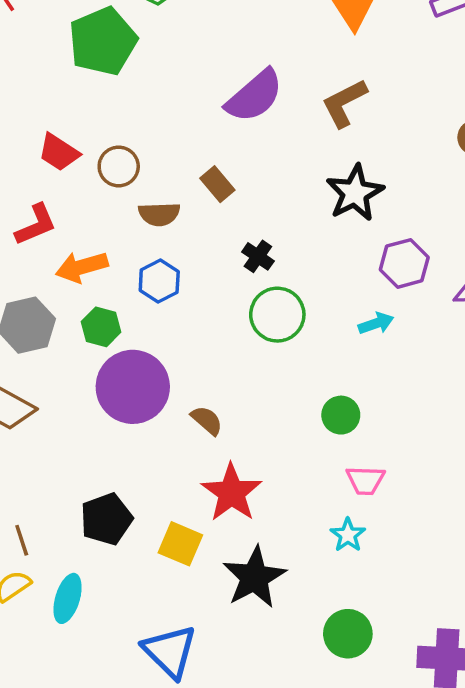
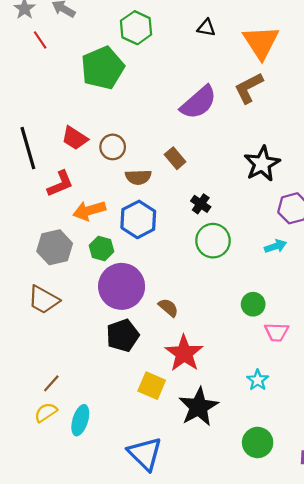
brown L-shape: (344, 103) -> (249, 88), moved
blue hexagon: (159, 281) -> (138, 219), size x1.4
pink trapezoid: (365, 480) -> (277, 332), moved
black pentagon: (106, 519) -> (123, 335), moved
brown line: (22, 540) -> (51, 383), turned 60

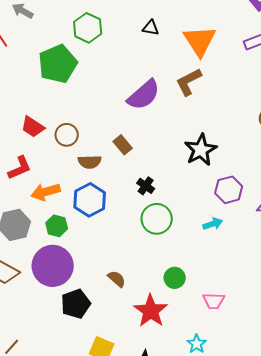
purple circle: (122, 286) -> (53, 266), moved
green circle: (253, 304) -> (175, 278), moved
red star: (184, 353) -> (151, 311), moved

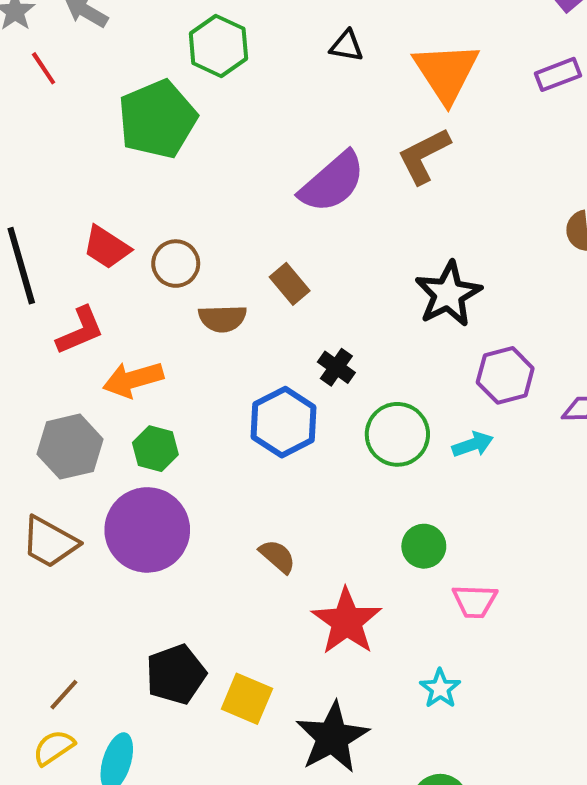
blue hexagon: (90, 200) -> (284, 422), moved
green circle: (157, 219) -> (397, 434), moved
green circle: (175, 278) -> (424, 546), moved
black pentagon: (76, 304) -> (176, 674), moved

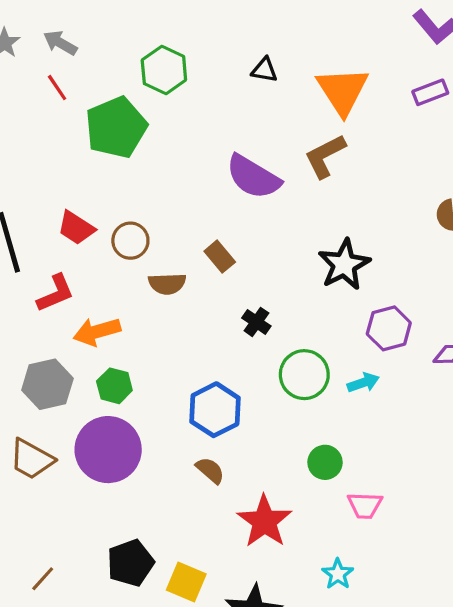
red line: (44, 68) -> (57, 88), moved
purple semicircle: (332, 182) -> (253, 177), turned 72
blue hexagon: (284, 422) -> (215, 410), moved

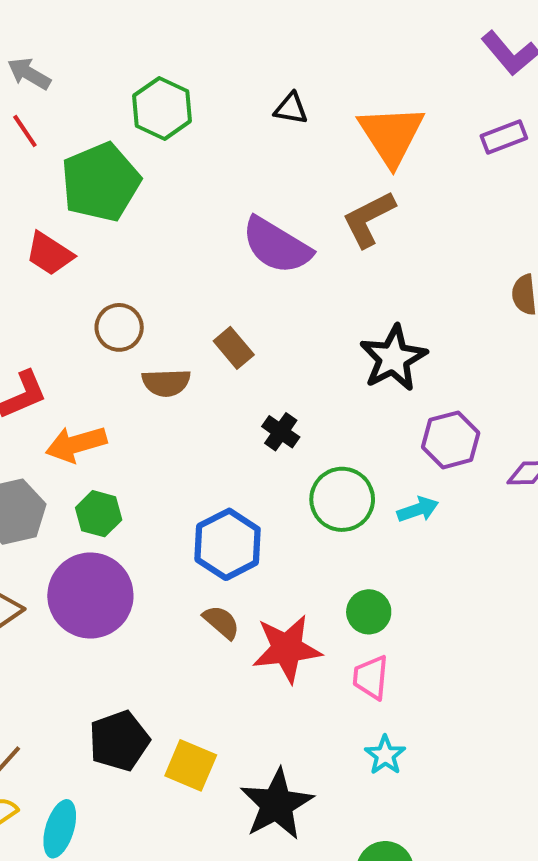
red trapezoid: (76, 228) -> (50, 254), moved
pink trapezoid: (365, 505) -> (371, 677), moved, turned 93
red star: (264, 521) -> (287, 649), moved, turned 30

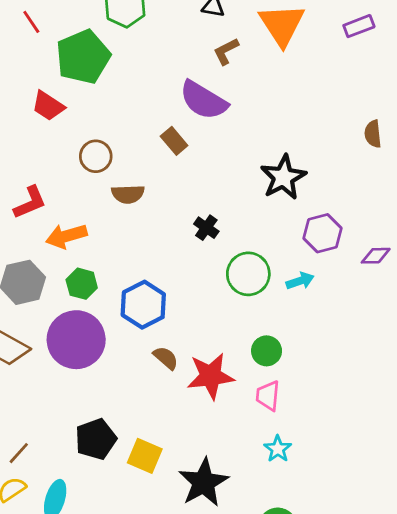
brown L-shape: (369, 219) -> (226, 51), moved, size x0.7
brown rectangle: (234, 348) -> (174, 141), moved
blue hexagon: (228, 544) -> (143, 305), moved

